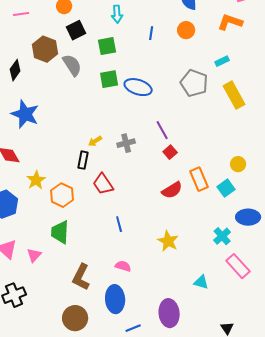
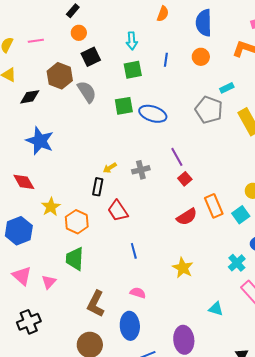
green square: (107, 46) -> (133, 70), moved
cyan rectangle: (222, 61) -> (227, 88), moved
black diamond: (15, 70) -> (30, 97), turned 45

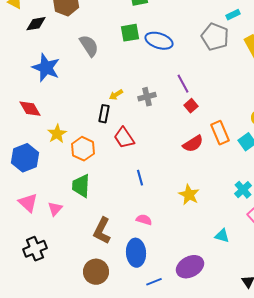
gray semicircle: (87, 92) -> (89, 46), moved
purple ellipse: (184, 340) -> (190, 267), turned 68

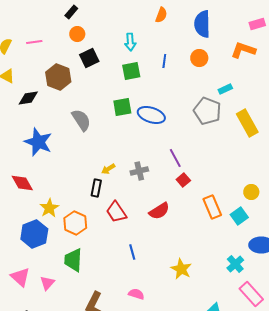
red semicircle: (193, 144) -> (159, 211), moved
blue hexagon: (25, 158) -> (34, 234), moved

